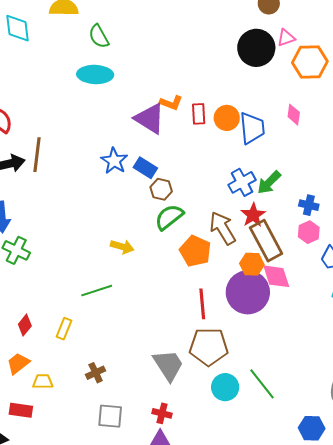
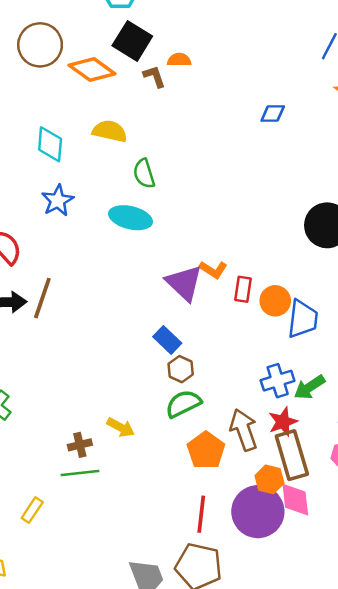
blue star: (114, 161) -> (58, 201), moved
brown cross: (96, 373) -> (80, 445), moved

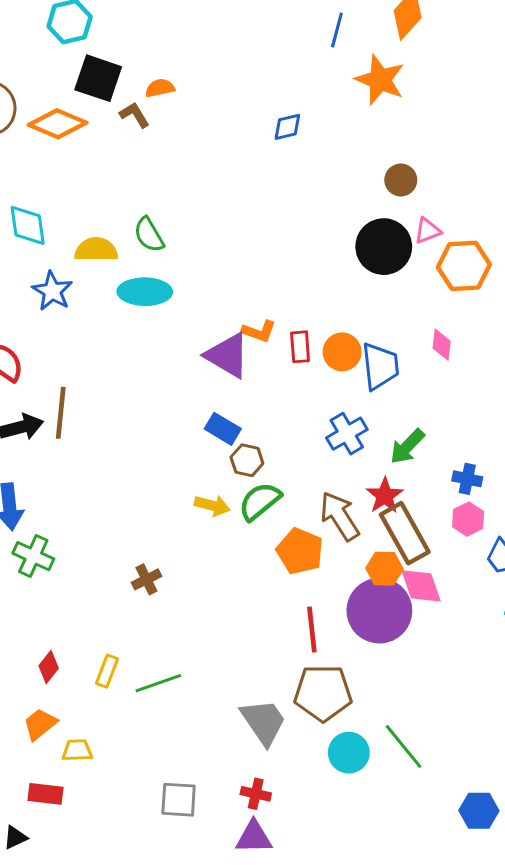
yellow semicircle: (110, 131) -> (96, 250), moved
blue cross: (278, 381) -> (347, 434), moved
yellow arrow: (121, 427) -> (212, 506), moved
green line: (80, 473) -> (158, 683), moved

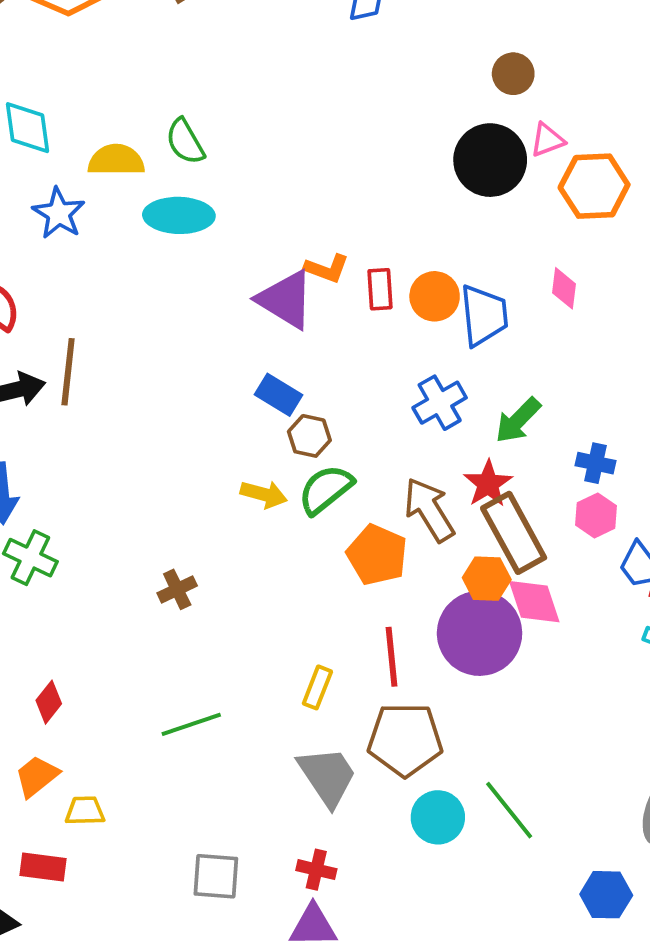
yellow rectangle: (107, 671) -> (317, 687), moved

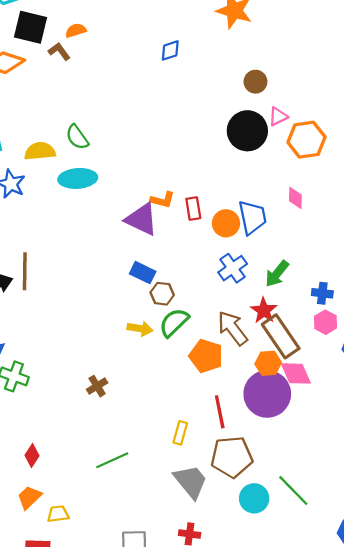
orange circle: (435, 296) -> (226, 223), moved

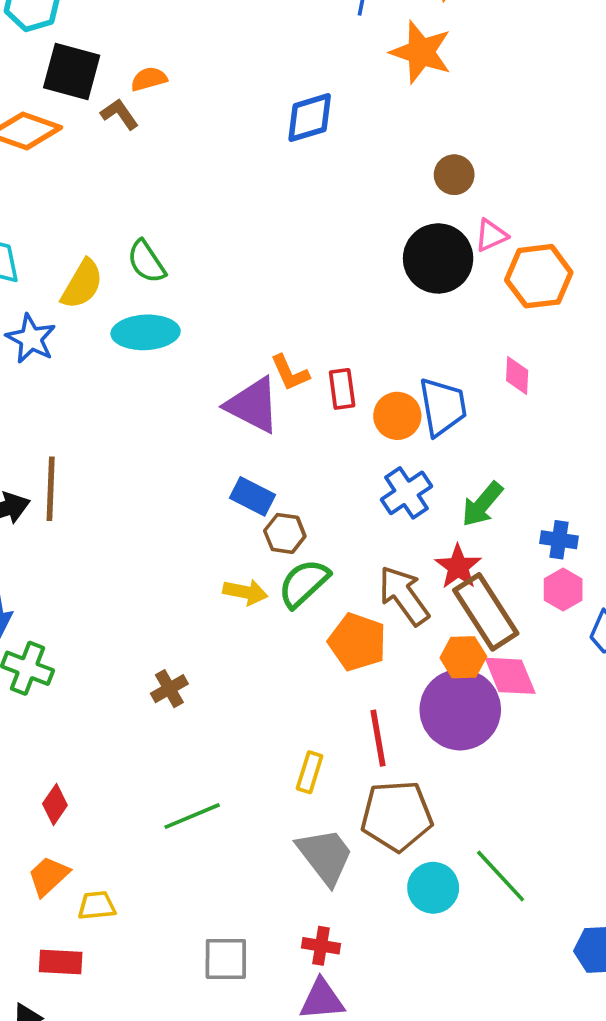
blue diamond: (170, 50) -> (310, 118), size x1.4
yellow semicircle: (40, 151) -> (82, 284), turned 124
orange L-shape: (163, 200) -> (290, 373), turned 50

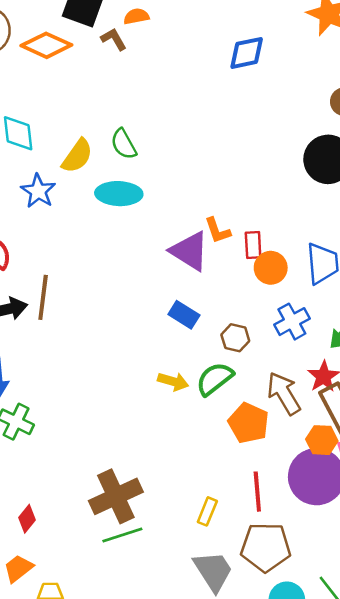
orange circle: (397, 416) -> (271, 268), moved
brown hexagon: (285, 533) -> (235, 338), moved
brown cross: (169, 689) -> (116, 496), moved, size x2.0

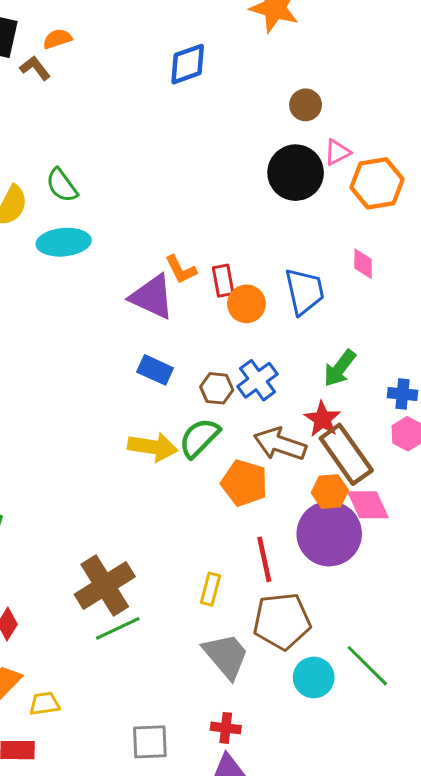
blue cross: (292, 322) -> (257, 380), moved
yellow arrow: (173, 381) -> (153, 447), size x1.4
brown arrow: (284, 393) -> (280, 444), turned -33

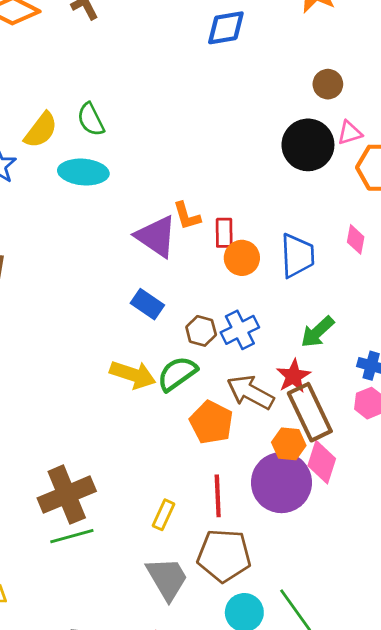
pink diamond: (368, 505) -> (322, 462), turned 33

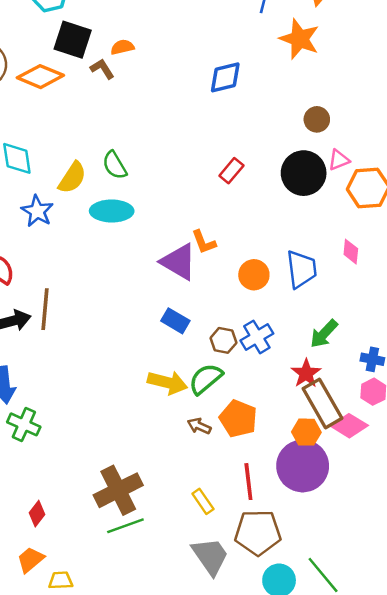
red rectangle: (224, 233) -> (231, 171), moved, turned 45
brown arrow: (250, 392) -> (199, 426), moved, size x0.6
pink diamond: (322, 462) -> (349, 426), moved, turned -72
yellow rectangle: (163, 515) -> (203, 501), turned -55

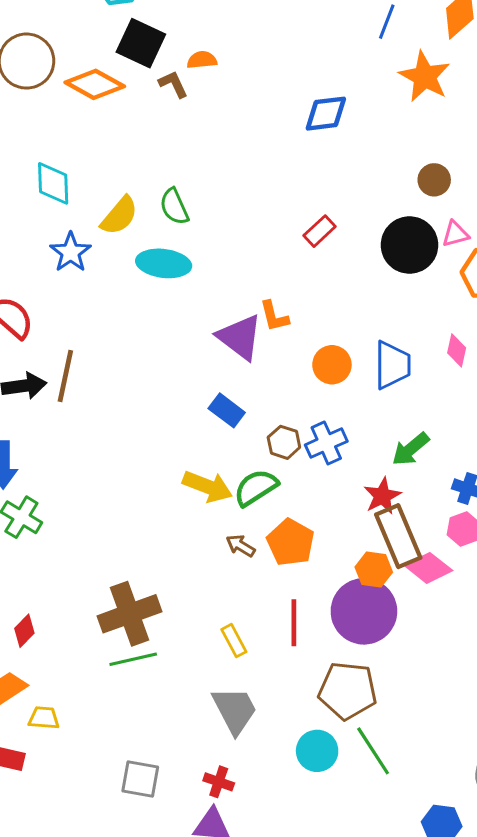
brown pentagon: (258, 533) -> (348, 691), moved

